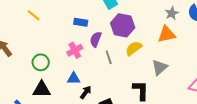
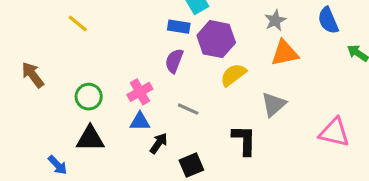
gray star: (172, 13) -> (275, 20), moved
blue rectangle: (81, 22) -> (179, 27), moved
pink cross: (75, 50) -> (140, 92), moved
gray line: (109, 57) -> (188, 109), moved, turned -48

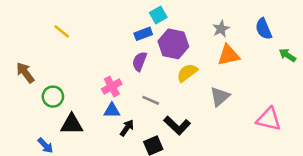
blue rectangle: (179, 27) -> (143, 34), turned -30
green circle: (89, 97) -> (53, 97), moved
black L-shape: (244, 140) -> (177, 125), moved, turned 132

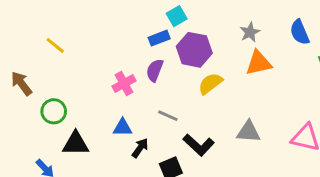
yellow line: (62, 31) -> (55, 45), moved
pink cross: (112, 87) -> (124, 83), moved
gray triangle: (220, 97) -> (248, 132), moved, turned 45

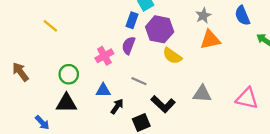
blue rectangle: (159, 38) -> (132, 20), turned -49
brown arrow: (21, 83) -> (20, 72), moved
yellow semicircle: (210, 83) -> (172, 56), turned -108
green circle: (54, 111) -> (69, 74), moved

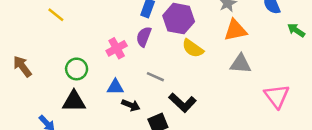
gray triangle: (202, 94) -> (241, 64), moved
pink triangle: (247, 98) -> (277, 96), turned 40
black arrow: (117, 106) -> (131, 105), turned 77

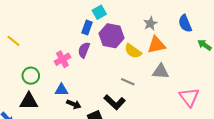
yellow line: (56, 15) -> (13, 41), moved
yellow semicircle: (193, 48) -> (133, 51), moved
gray line: (155, 77) -> (128, 82), moved

